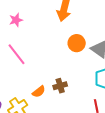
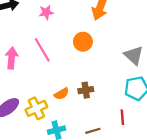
orange circle: (77, 43) -> (83, 42), moved

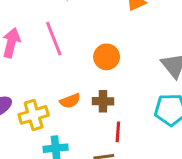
orange circle: (83, 42) -> (107, 57), moved
red line: (122, 117) -> (118, 132), moved

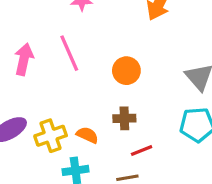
orange semicircle: (70, 101) -> (87, 135), moved, turned -132
red line: (118, 132) -> (142, 151), turned 66

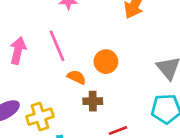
brown cross: (124, 118) -> (93, 101), moved
orange semicircle: (87, 135) -> (76, 77), moved

